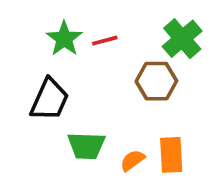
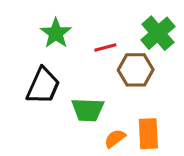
red line: (105, 41) -> (105, 48), moved
green trapezoid: (86, 146) -> (88, 110), moved

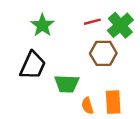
red line: (105, 48) -> (92, 22), moved
orange semicircle: (115, 139) -> (87, 106), turned -70

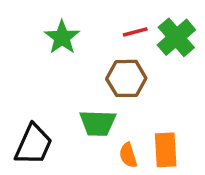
brown hexagon: (103, 53) -> (126, 78), moved
black trapezoid: (33, 65) -> (33, 145), moved

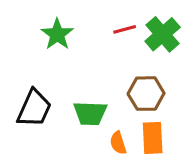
brown hexagon: (126, 78) -> (146, 94), moved
black trapezoid: (33, 145) -> (34, 108), moved

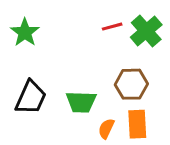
green star: (57, 34) -> (25, 32), moved
orange semicircle: (118, 143) -> (106, 129), turned 42

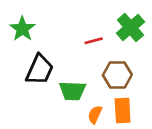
red line: (112, 27) -> (94, 41), moved
black trapezoid: (31, 98) -> (40, 70), moved

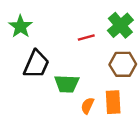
brown hexagon: (117, 75) -> (123, 64), moved

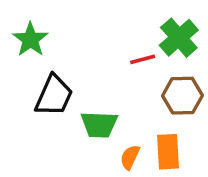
red line: (86, 37) -> (143, 59), moved

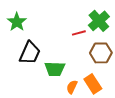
orange rectangle: (168, 152) -> (93, 84), turned -30

